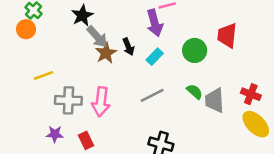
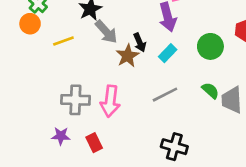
brown star: (106, 53) -> (128, 56), moved
yellow line: (43, 75) -> (63, 41), moved

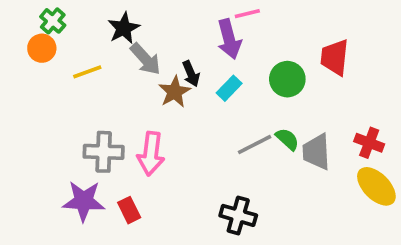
gray line: (165, 95) -> (255, 145), moved
purple star: (61, 136) -> (84, 201), size x1.6

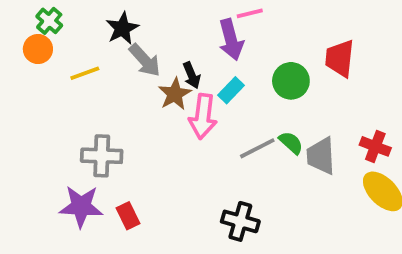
pink arrow: (151, 154) -> (203, 116), moved

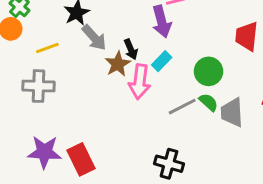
green circle: (291, 81) -> (209, 71), moved
gray cross: (102, 156) -> (39, 86), moved
red rectangle: (128, 216) -> (81, 159), size x1.5

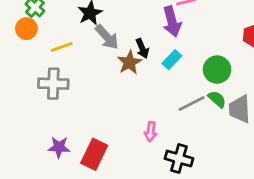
pink arrow: (140, 82) -> (151, 132), moved, size x0.6
purple star: (44, 152) -> (59, 147), size x0.7
red rectangle: (81, 159) -> (94, 154), turned 52

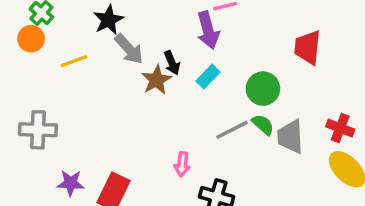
gray cross: (53, 84) -> (38, 130), moved

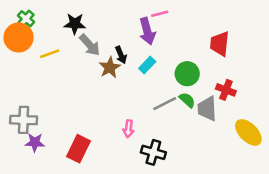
black star: (108, 20) -> (75, 24), turned 30
orange circle: (31, 39) -> (19, 37), size x1.5
red cross: (340, 128) -> (226, 90), moved
gray cross: (38, 130) -> (24, 120), moved
purple star: (71, 183) -> (35, 142), moved

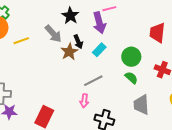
black star: (75, 24) -> (70, 16), moved, turned 30
gray line: (165, 104) -> (93, 81), moved
gray trapezoid: (207, 109) -> (141, 105), moved

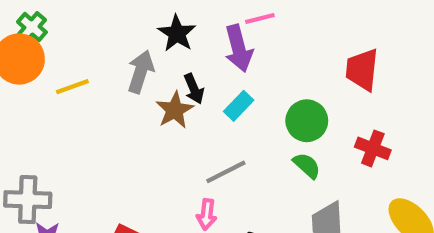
gray arrow: (53, 34) -> (141, 72), turned -120

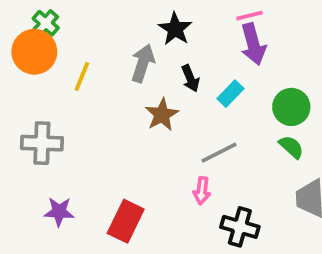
purple arrow: (239, 48) -> (253, 44), moved
yellow line: (72, 87) -> (82, 76), turned -48
brown star: (175, 110) -> (162, 115), moved
gray cross: (28, 200) -> (42, 143), moved

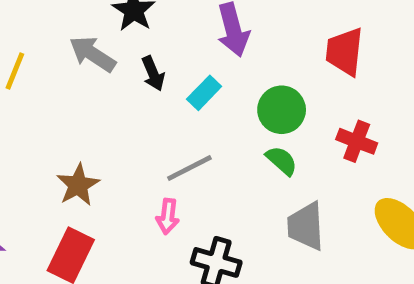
gray arrow: (143, 63) -> (93, 54), turned -75
brown star: (162, 115) -> (78, 185), moved

